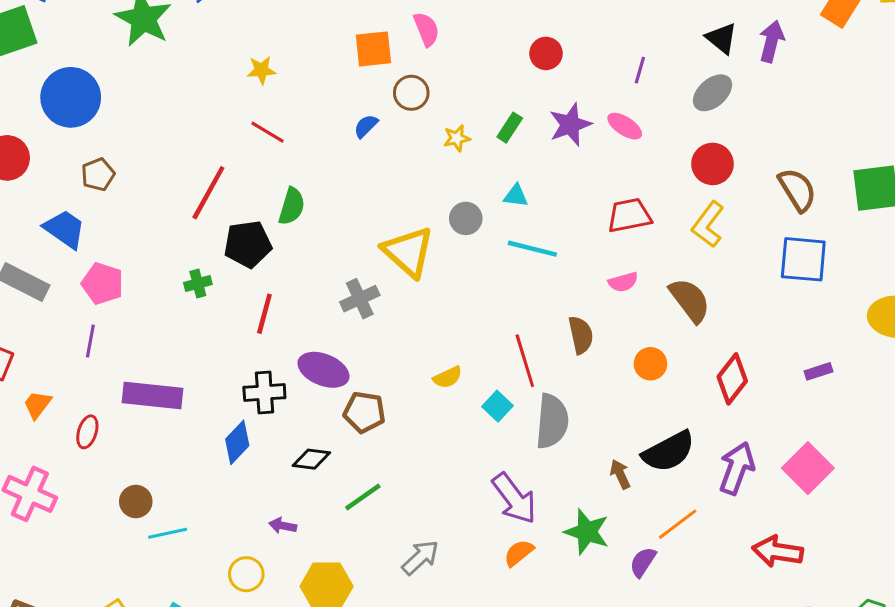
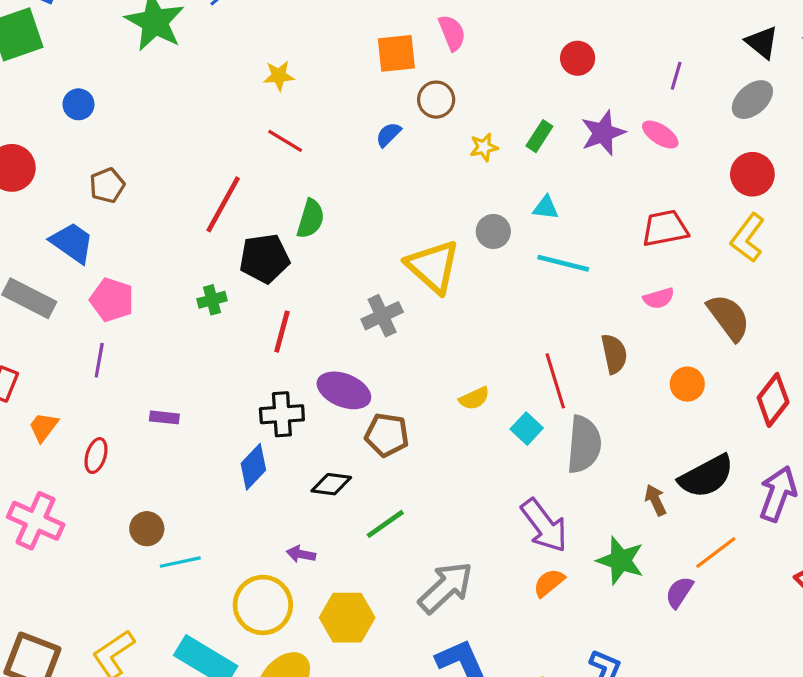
blue circle: (71, 97) -> (79, 104), size x0.5
purple rectangle: (152, 396) -> (164, 417), size x0.5
gray arrow: (420, 557) -> (446, 587), size x1.4
yellow circle: (246, 574) -> (263, 605), size x1.6

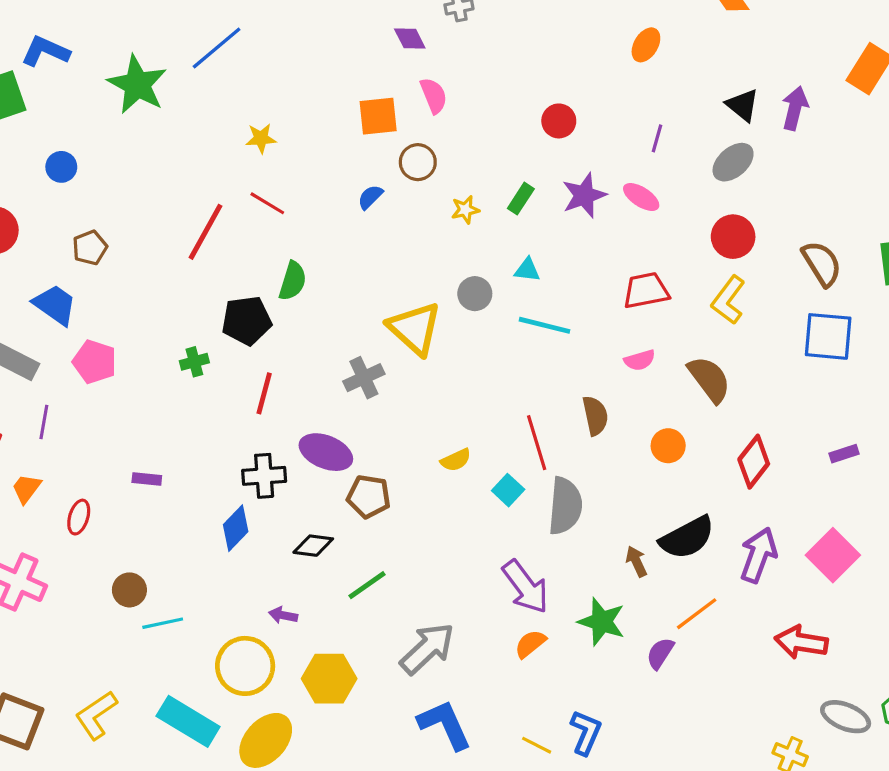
red line: (223, 204) -> (205, 232), moved
purple line: (99, 360) -> (44, 422), moved

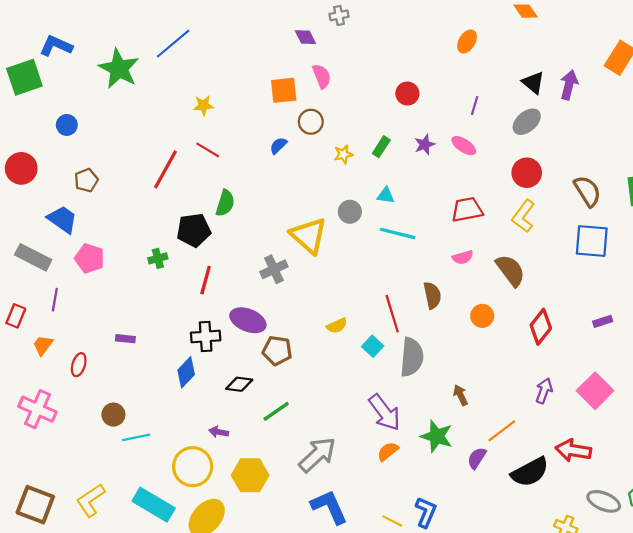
purple star: (584, 195) -> (425, 145), size x0.7
black semicircle: (687, 538) -> (530, 472), moved
purple arrow: (758, 555) -> (544, 391), size x0.7

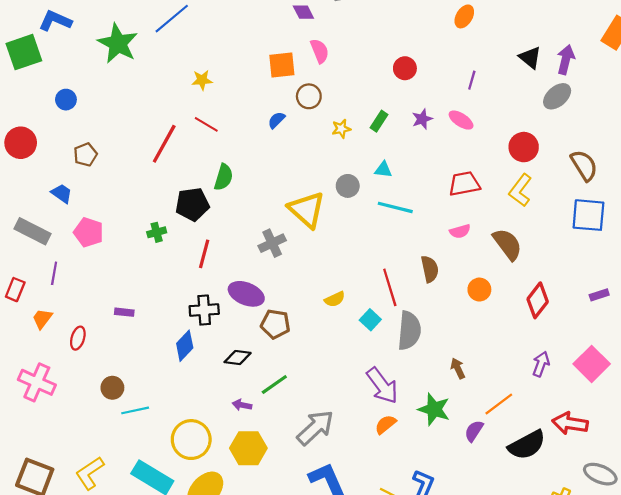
gray ellipse: (527, 122) -> (557, 96), moved
blue trapezoid: (62, 219) -> (62, 193), size x0.7
purple arrow: (219, 432) -> (242, 405), moved

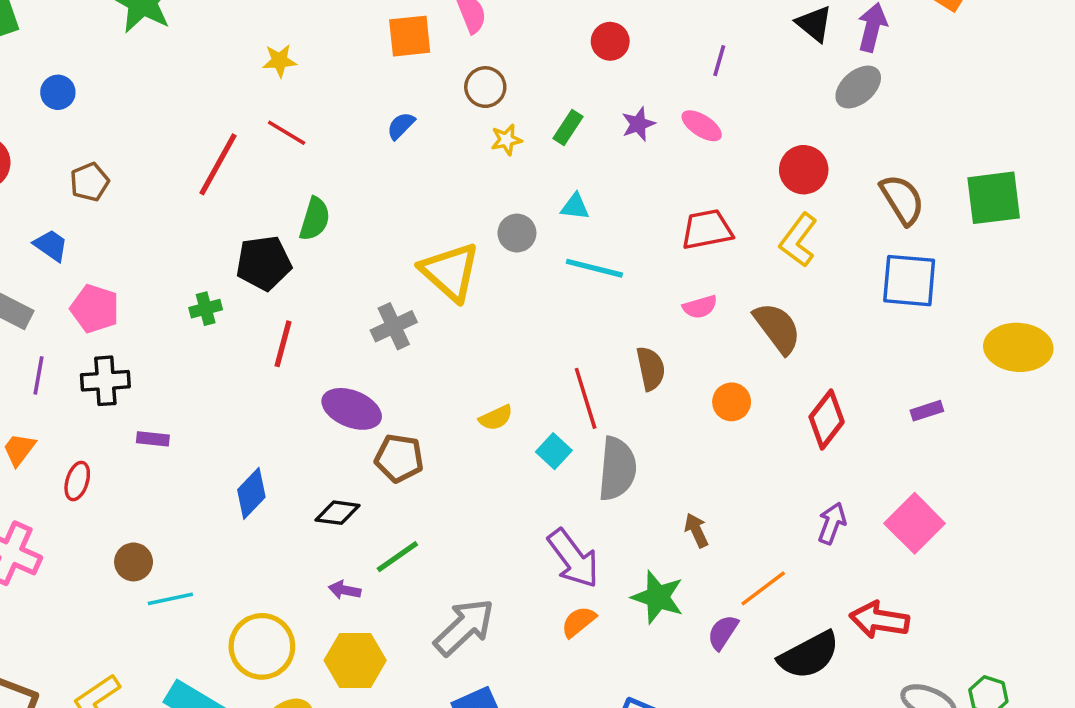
brown circle: (309, 96) -> (485, 87), moved
black cross: (204, 310) -> (105, 381), moved

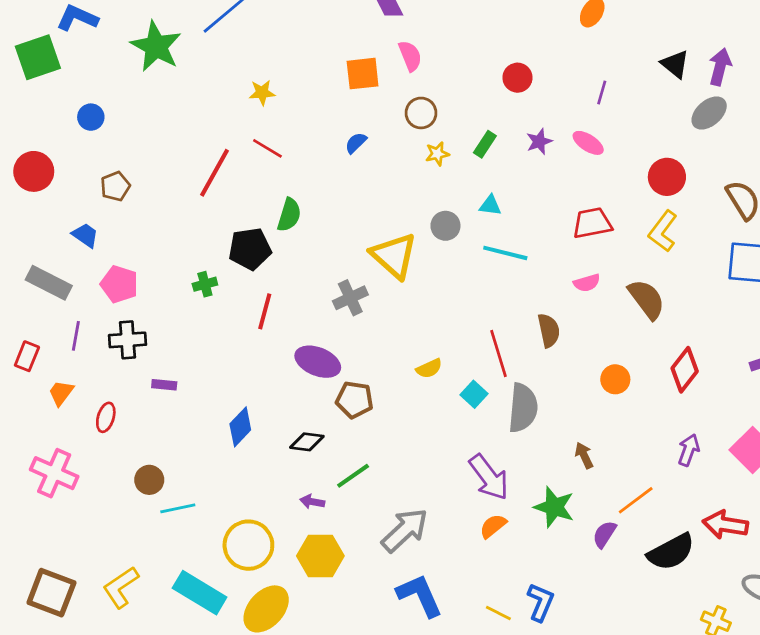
orange circle: (732, 402) -> (615, 379), moved

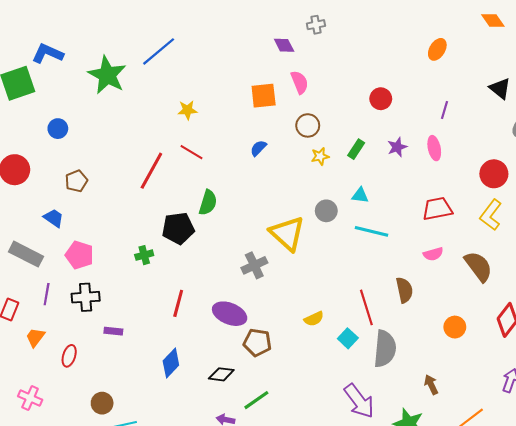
pink ellipse: (588, 143) -> (434, 148), turned 45
red line: (265, 311) -> (178, 303), moved
pink cross: (54, 473) -> (30, 398), size x0.7

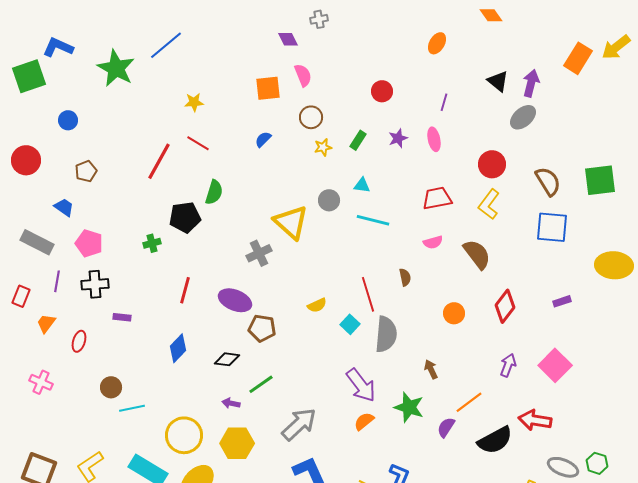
brown semicircle: (404, 290) -> (405, 277), size x0.7

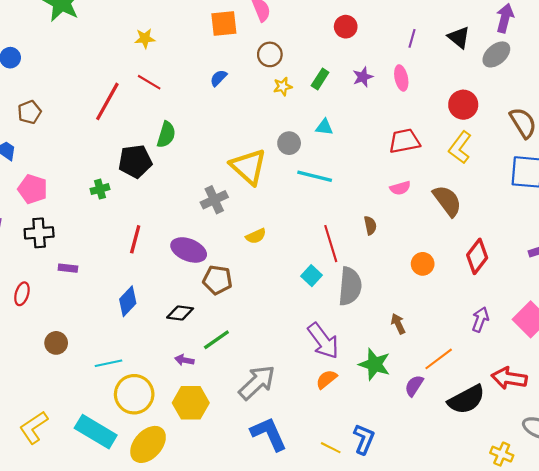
black triangle: (498, 81) -> (459, 37), moved
cyan line: (373, 220) -> (315, 176), moved
yellow semicircle: (317, 305) -> (256, 236), moved
cyan line: (132, 408) -> (108, 363), moved

